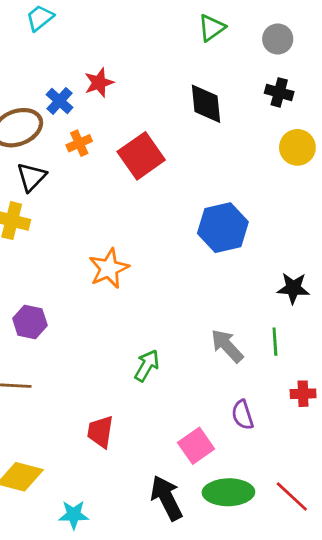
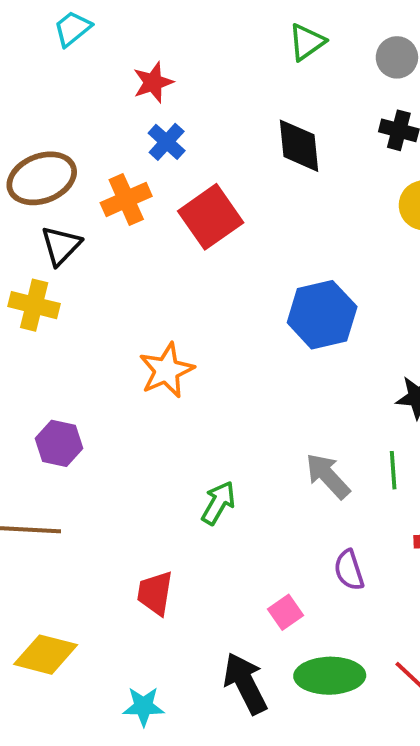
red star: (99, 83) -> (153, 82), moved
blue cross: (60, 101) -> (167, 142), moved
orange cross: (79, 143) -> (126, 199), size x1.4
pink square: (196, 446) -> (286, 612), size x0.7
cyan star: (74, 515) -> (143, 706), moved

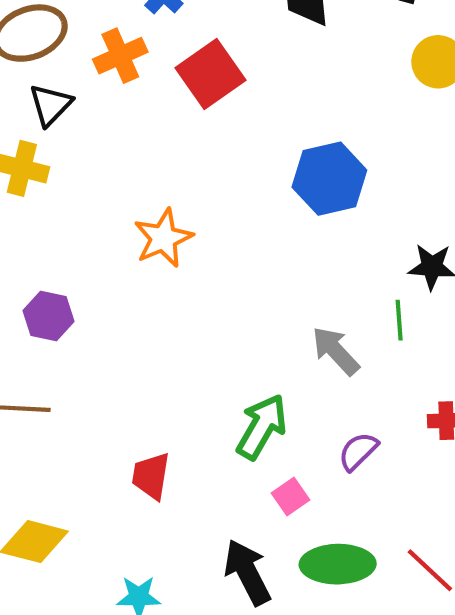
green line: (393, 470) -> (399, 320), moved
green arrow: (218, 503) -> (262, 427), moved, size x1.4
purple semicircle: (349, 570) -> (358, 451), turned 63

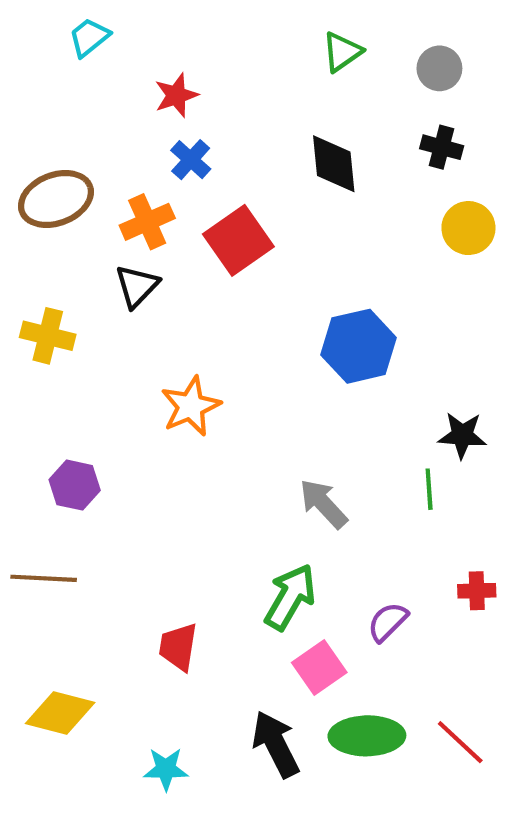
black triangle: (51, 105) -> (137, 286), moved
gray arrow: (336, 351) -> (323, 504), moved
pink square: (290, 496) -> (319, 667), size x1.4

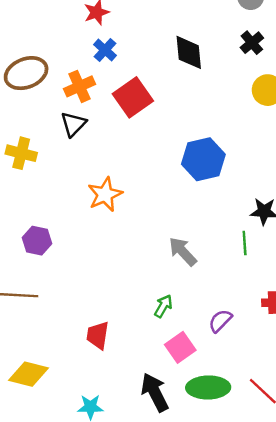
black cross: (442, 147) -> (252, 43), turned 35
green arrow: (290, 597) -> (163, 306), size x0.6

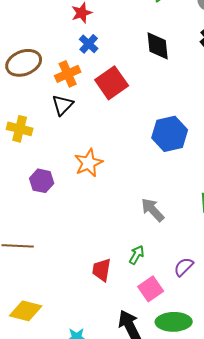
purple hexagon: (37, 241) -> (42, 181), moved
red trapezoid: (98, 335) -> (102, 270), moved

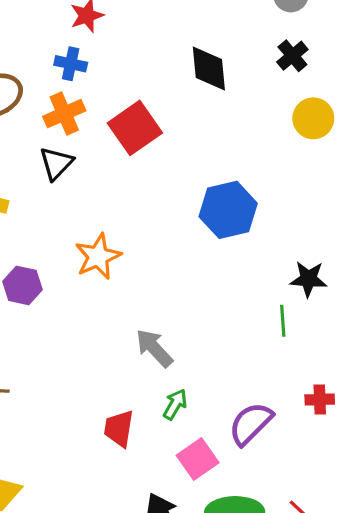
blue cross: (89, 44) -> (71, 64), moved, turned -30
gray arrow: (153, 210) -> (154, 348), moved
purple semicircle: (184, 267) -> (251, 424), size x1.4

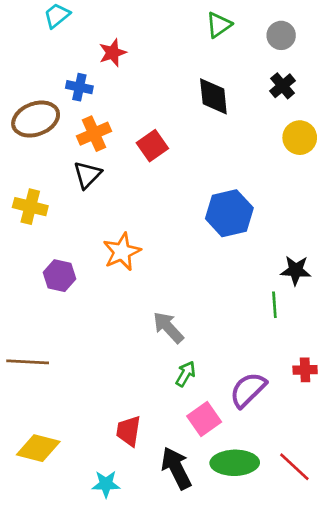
blue cross: (71, 64) -> (79, 87), moved
red square: (135, 128) -> (152, 146), size x0.7
red trapezoid: (119, 428) -> (128, 431), moved

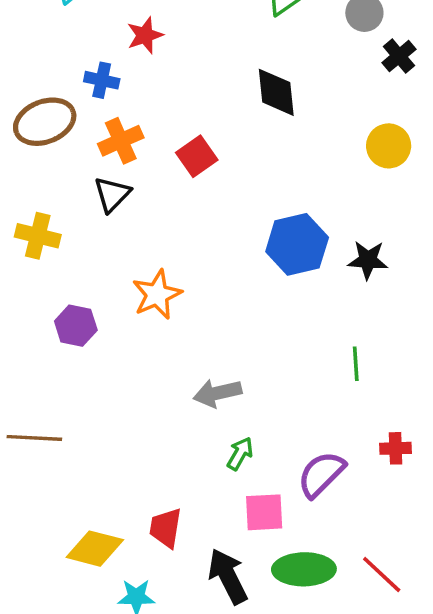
black cross: (282, 86) -> (399, 56), moved
black star: (296, 270) -> (368, 260), moved
gray arrow: (168, 327) -> (218, 393), turned -60
pink square: (204, 419) -> (264, 512), turned 32
yellow diamond: (38, 448) -> (95, 549), moved

